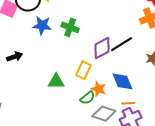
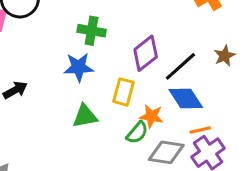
blue star: (42, 25) -> (79, 67), moved
black line: (122, 44) -> (180, 66), moved

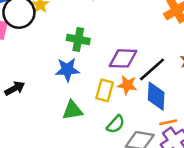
purple diamond: (146, 53) -> (123, 58), turned 40
blue diamond: (186, 98) -> (156, 96), turned 36
orange star: (151, 116) -> (127, 85), moved

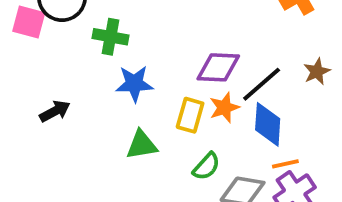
green cross: (78, 39) -> (110, 37), moved
orange star: (127, 85) -> (224, 108), turned -30

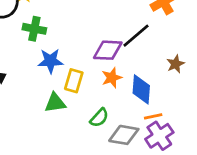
brown star: (317, 71) -> (176, 64), moved
black line: (262, 84) -> (136, 36), moved
yellow rectangle: (190, 115) -> (74, 81), moved

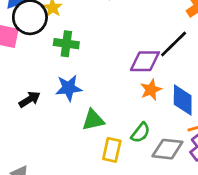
blue star: (50, 61) -> (69, 88), moved
yellow rectangle: (74, 81) -> (112, 150), moved

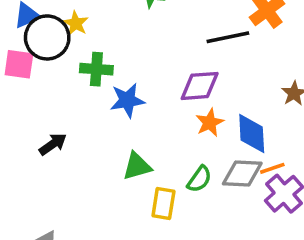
black line: (174, 44) -> (228, 37), moved, turned 36
blue star: (69, 88) -> (127, 100), moved
gray diamond: (167, 149) -> (242, 174), moved

